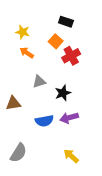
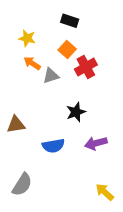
black rectangle: (66, 22) -> (70, 21), moved
gray triangle: (39, 82) -> (51, 76), moved
purple arrow: (69, 118) -> (96, 143), moved
yellow arrow: (71, 156) -> (105, 192), moved

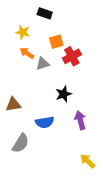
black rectangle: (70, 21) -> (45, 13), moved
orange square: (67, 49) -> (56, 42), turned 32
purple arrow: (96, 143) -> (80, 120), turned 90
gray semicircle: (22, 185) -> (21, 143), moved

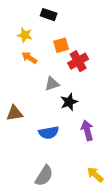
gray triangle: (43, 64) -> (52, 84), moved
gray semicircle: (21, 143) -> (44, 176), moved

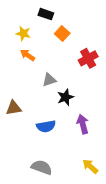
orange square: (61, 45) -> (62, 33), moved, turned -32
red cross: (78, 61) -> (88, 58), moved
gray semicircle: (44, 176) -> (42, 167), turned -102

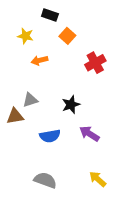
orange arrow: (28, 55) -> (39, 60), moved, turned -48
gray triangle: (49, 80) -> (30, 100), moved
purple arrow: (83, 124) -> (89, 134), turned -42

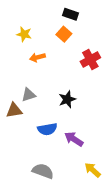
black rectangle: (50, 15) -> (71, 14), moved
purple arrow: (89, 134) -> (74, 139), moved

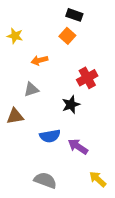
yellow star: (24, 34) -> (15, 36), moved
red cross: (90, 60) -> (87, 78), moved
gray triangle: (29, 95) -> (31, 89), moved

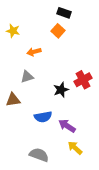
red cross: (87, 78) -> (83, 80), moved
yellow arrow: (98, 179) -> (75, 148), moved

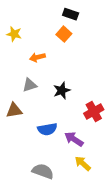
red cross: (83, 80) -> (94, 111), moved
black star: (61, 90) -> (62, 90), moved

